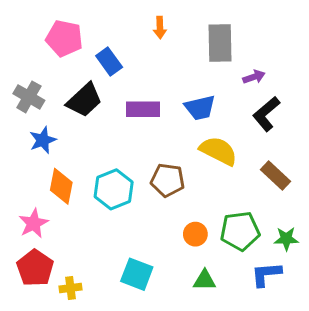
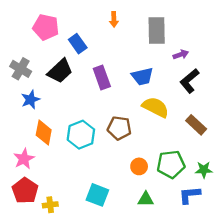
purple rectangle: (143, 109) -> (102, 78), turned 70

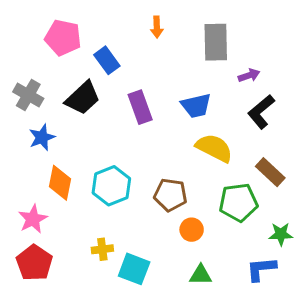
brown pentagon: (119, 128) -> (170, 195), moved
green pentagon: (171, 164) -> (238, 202), moved
yellow cross: (50, 205) -> (102, 249), moved

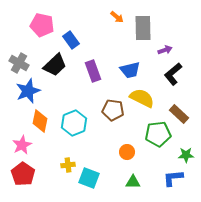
orange arrow: (157, 27) -> (117, 17), moved, turned -48
blue star: (42, 137) -> (28, 91), size x1.4
brown pentagon: (170, 195) -> (113, 110), moved

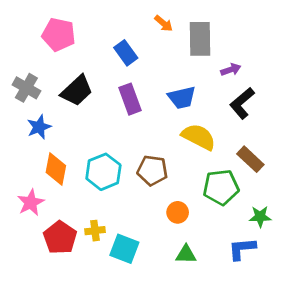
blue rectangle: (71, 40) -> (126, 53), moved
blue star: (28, 91) -> (39, 127), size x0.7
brown pentagon: (113, 110) -> (152, 170), moved
red pentagon: (23, 174) -> (60, 238), moved

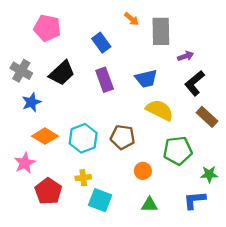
brown rectangle: (250, 159) -> (207, 117), moved
orange diamond: (56, 169) -> (45, 136), turned -70
yellow cross: (95, 231) -> (83, 178), moved

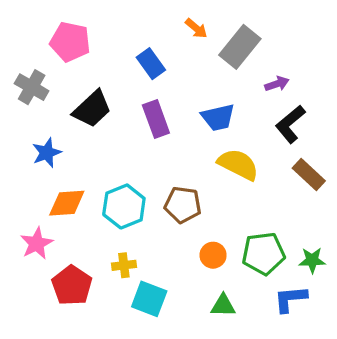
gray rectangle: (161, 31) -> (240, 47), turned 40
gray cross: (21, 71) -> (32, 87), moved
orange diamond: (45, 136) -> (67, 203), turned -35
green pentagon: (178, 151) -> (263, 254), moved

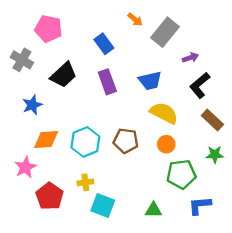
orange circle: (213, 255) -> (166, 144), moved
green star: (312, 260) -> (215, 155), moved

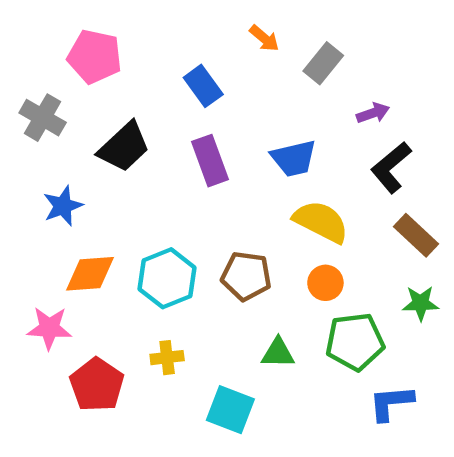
gray rectangle: (165, 32) -> (323, 63), size x0.7
pink star: (25, 167) -> (49, 328), turned 30
cyan square: (103, 205) -> (230, 410), moved
green triangle: (154, 210) -> (278, 353), moved

